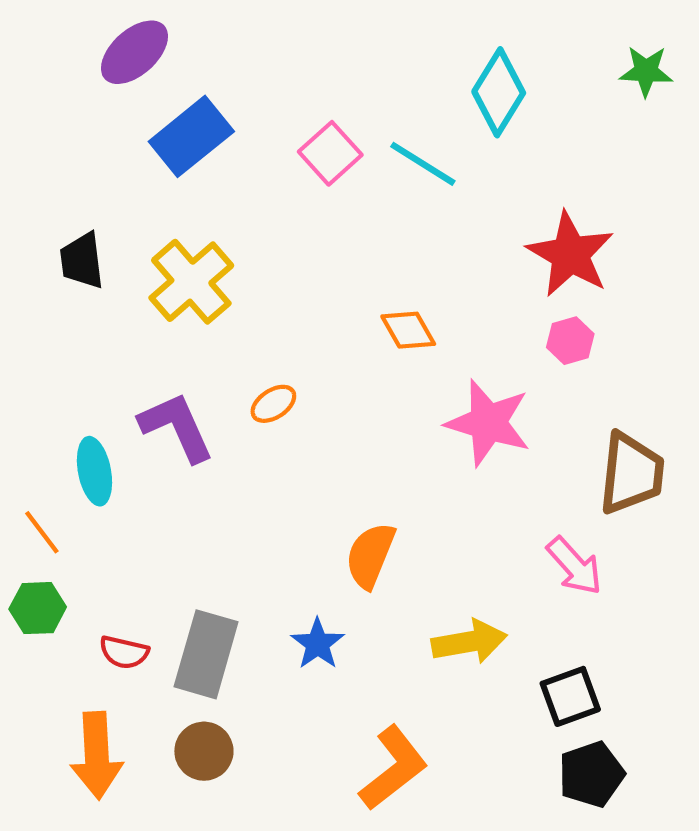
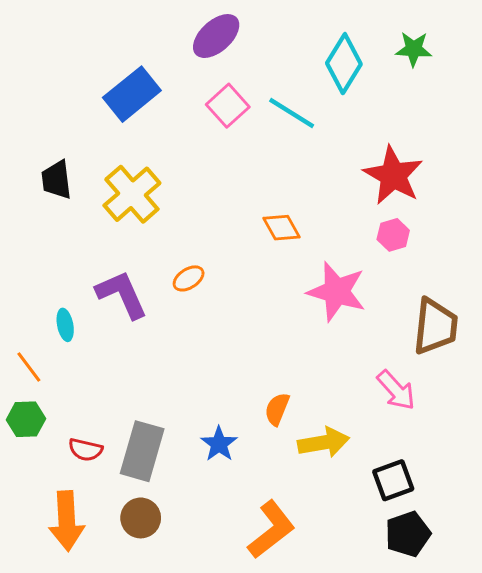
purple ellipse: (134, 52) -> (216, 36), moved
green star: (646, 71) -> (414, 49), moved
cyan ellipse: (94, 471) -> (65, 325), size x0.7
orange semicircle: (370, 555) -> (277, 409), moved, size x0.7

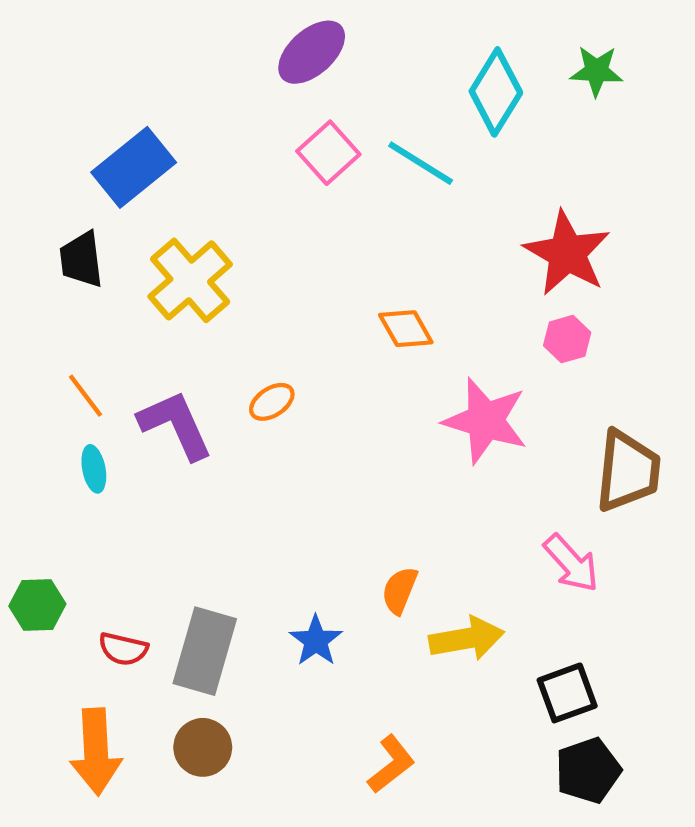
blue rectangle: (132, 94) -> (134, 167), moved
orange line: (29, 367) -> (85, 396), moved
orange L-shape: (271, 530) -> (391, 764), size x0.7

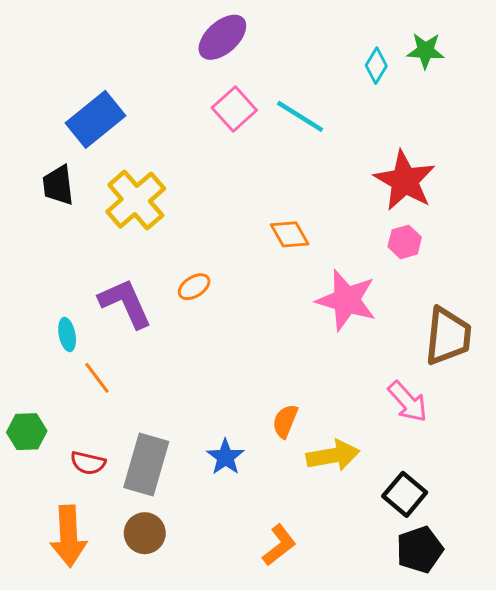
cyan diamond: (496, 92) -> (376, 66), moved, size x0.6
orange line: (85, 396) -> (97, 378), moved
black square: (567, 693) -> (405, 494), turned -30

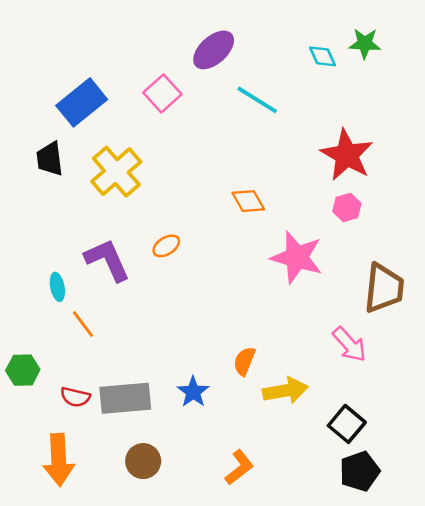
purple ellipse: (222, 37) -> (214, 50), moved
cyan diamond: (376, 66) -> (322, 56), turned -56
pink square: (234, 109) -> (162, 93), moved
gray rectangle: (146, 464) -> (125, 398), turned 69
brown circle: (145, 533) -> (143, 461), moved

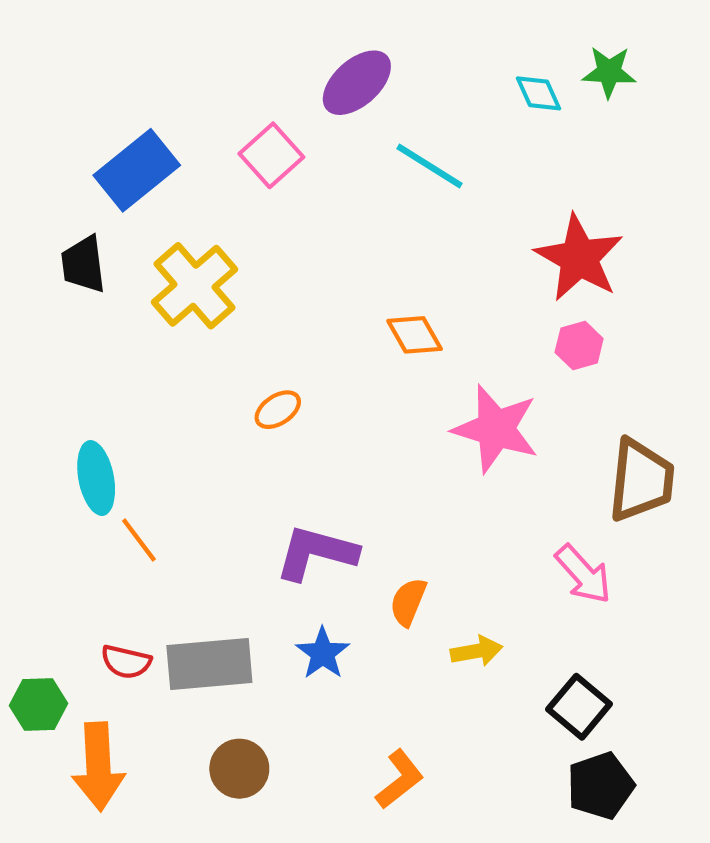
purple L-shape: (107, 260) -> (316, 553), moved, turned -51
cyan ellipse: (57, 287) -> (96, 478), size x1.5
green hexagon: (23, 370) -> (38, 705), moved
yellow arrow: (285, 391) -> (477, 651), size x0.7

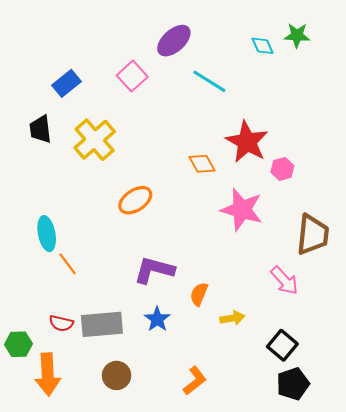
blue rectangle: (137, 170) -> (66, 83), size x0.7
red star: (579, 258) -> (247, 142), moved
orange ellipse: (278, 410) -> (135, 200), size x1.5

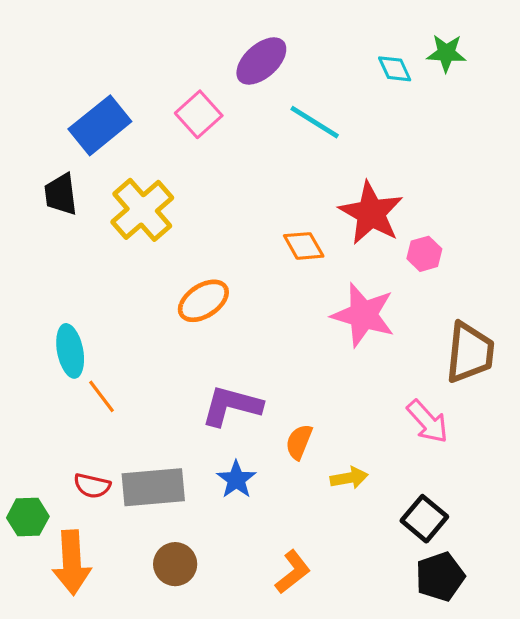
blue rectangle: (66, 83) -> (100, 125), size x1.4

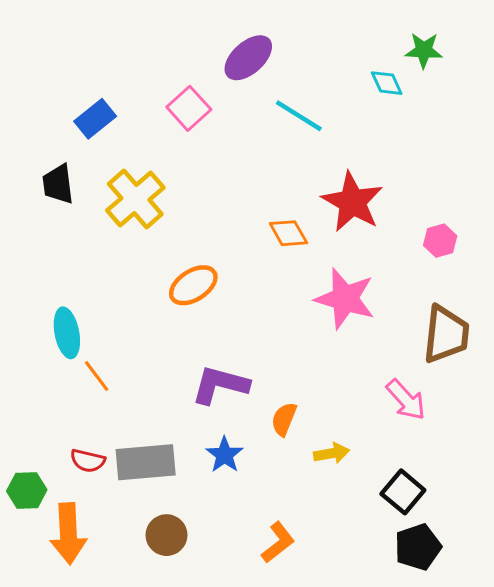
cyan diamond: (395, 69) -> (387, 83), moved
blue rectangle: (100, 125) -> (95, 119), size x0.7
pink hexagon: (424, 254) -> (440, 241), moved

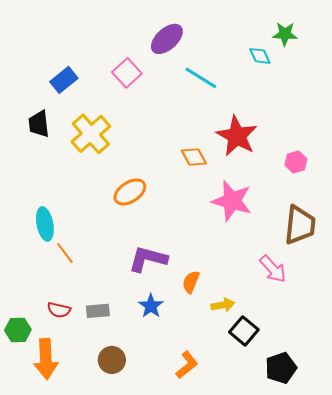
gray rectangle: (146, 462) -> (98, 311), size x0.6
black square: (403, 492) -> (244, 331), moved

